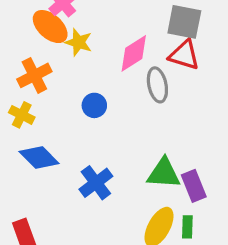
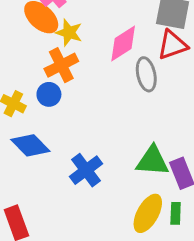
red triangle: (184, 55) -> (173, 45), turned -36
orange cross: (34, 75) -> (61, 65), moved
blue circle: (94, 105) -> (49, 94), moved

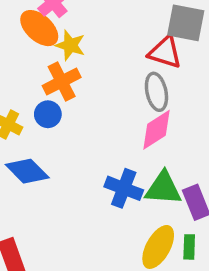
pink diamond: (123, 43) -> (156, 130), moved
red triangle: (173, 45) -> (165, 52), moved, turned 36
blue cross: (86, 170) -> (124, 188), moved, turned -32

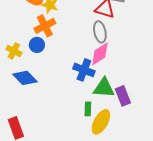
blue cross: (124, 188) -> (84, 70), moved
green rectangle: (189, 247) -> (88, 109), moved

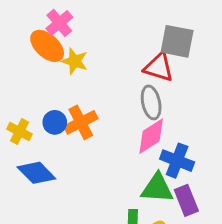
orange cross: (45, 26) -> (81, 122), moved
blue cross: (84, 70) -> (177, 161), moved

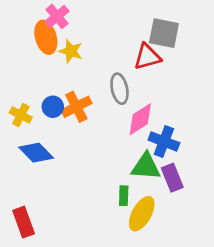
orange ellipse: (47, 46) -> (46, 37), turned 32
red triangle: (159, 67) -> (147, 57), turned -32
gray ellipse: (151, 102) -> (119, 89), moved

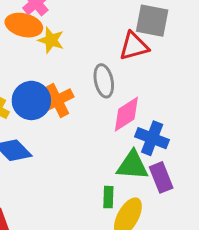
orange ellipse: (46, 37) -> (24, 25), turned -60
blue circle: (53, 107) -> (31, 100), size x1.6

